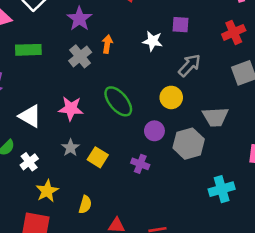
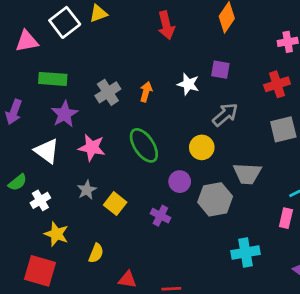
purple star: (79, 19) -> (65, 114), moved
orange arrow: (107, 44) -> (146, 92), moved
yellow star: (47, 191) -> (56, 234), turned -30

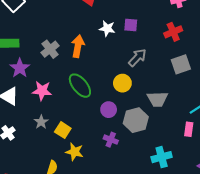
white star: (188, 84) -> (107, 28), moved
orange arrow: (146, 92) -> (78, 46), size x1.5
purple cross: (160, 216) -> (111, 140), moved
yellow star: (56, 234) -> (75, 152), moved

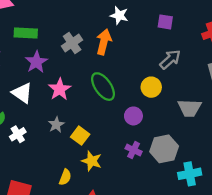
white star: (107, 28) -> (119, 15), moved
pink star: (42, 91) -> (60, 89), turned 30
gray hexagon: (136, 120) -> (164, 149), moved

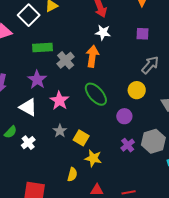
green rectangle: (26, 33) -> (42, 47), moved
purple cross: (134, 150) -> (128, 145), turned 32

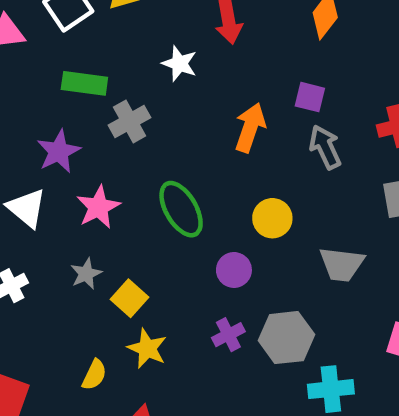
white star: (103, 32) -> (179, 64), moved
orange arrow: (92, 56) -> (250, 128), moved
gray arrow: (150, 65) -> (325, 147), moved, turned -78

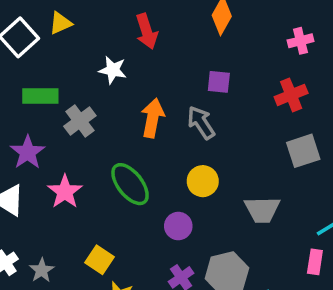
orange arrow: (250, 128) -> (153, 118), moved
gray arrow: (325, 147) -> (201, 123), moved
gray star: (86, 274) -> (42, 270), moved

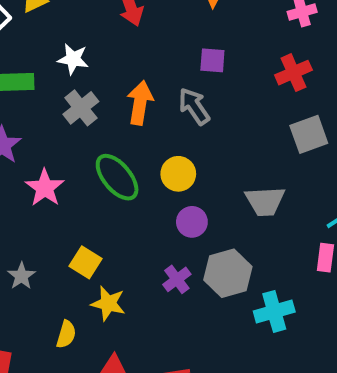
white star: (113, 70) -> (73, 59), moved
gray cross: (80, 121) -> (81, 108), moved
yellow circle: (203, 181) -> (178, 174), moved
purple circle: (178, 226) -> (192, 222), moved

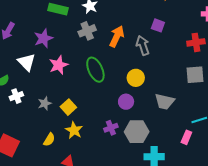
yellow circle: (178, 174) -> (136, 78), moved
gray star: (21, 276) -> (45, 103), moved

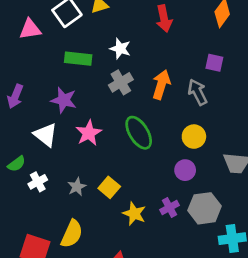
purple star: (43, 38) -> (64, 100), turned -30
yellow star: (74, 130) -> (134, 214), moved
yellow semicircle: (49, 140) -> (72, 234), moved, size x1.5

